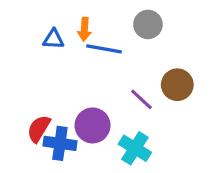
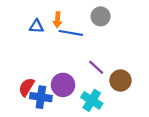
brown circle: (177, 85) -> (120, 80), moved

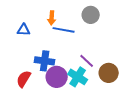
blue triangle: (36, 26) -> (24, 30), moved
blue cross: (41, 97) -> (45, 61), moved
cyan cross: (92, 100) -> (78, 77), moved

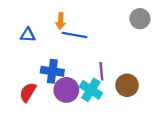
gray circle: (91, 15) -> (140, 19), moved
purple line: (87, 61) -> (101, 71), turned 42

